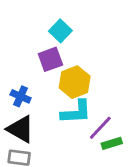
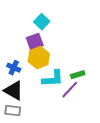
yellow hexagon: (75, 82) -> (39, 58), moved
green rectangle: (112, 143) -> (78, 75), moved

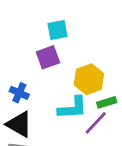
cyan square: (42, 22) -> (58, 30), turned 35
yellow hexagon: (39, 58) -> (89, 79), moved

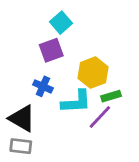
cyan square: (58, 30) -> (61, 23), turned -30
blue cross: (19, 93) -> (43, 86), moved

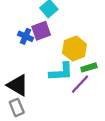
blue cross: (43, 86) -> (26, 36), moved
gray rectangle: (21, 146) -> (17, 107), turned 60

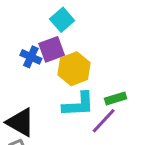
yellow hexagon: (74, 49) -> (74, 69), moved

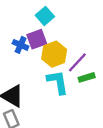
cyan L-shape: (78, 104) -> (58, 82), turned -96
purple line: (104, 121) -> (77, 62), moved

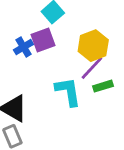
blue cross: (21, 45) -> (24, 47), turned 35
yellow hexagon: (54, 54) -> (93, 46), moved

